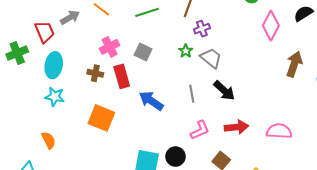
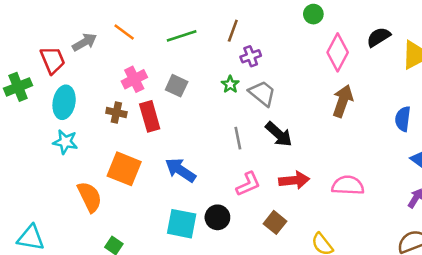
brown arrow: (294, 64) -> (343, 101), moved
blue arrow: (151, 101) -> (180, 170), moved
orange semicircle: (49, 140) -> (90, 197), moved, size x1.4

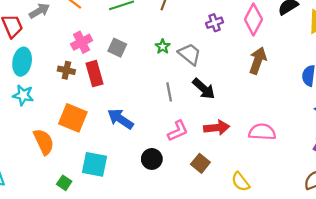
purple cross: (251, 56) -> (215, 23), moved
cyan square: (182, 224) -> (95, 164), moved

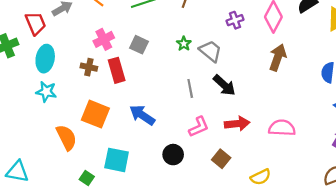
yellow semicircle: (241, 182) -> (261, 177), turned -78

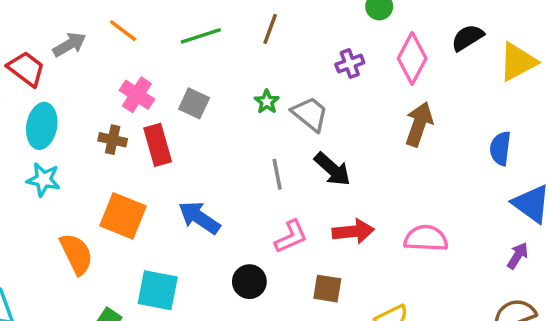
red trapezoid: (36, 23) -> (26, 69), turned -30
pink cross: (104, 39) -> (137, 95), turned -30
brown square: (221, 159) -> (327, 289), turned -30

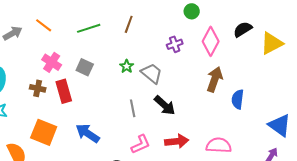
blue semicircle: (500, 148) -> (238, 99), moved

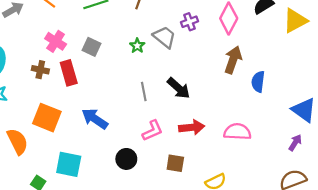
gray trapezoid: (152, 73) -> (164, 37), moved

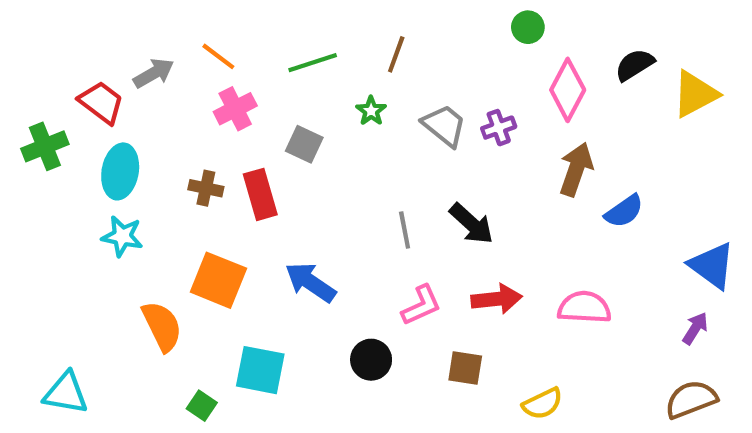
purple cross: (189, 22) -> (499, 128), moved
pink cross: (56, 41) -> (235, 109), moved, turned 30
green star: (137, 46) -> (371, 111), moved
blue semicircle: (258, 82) -> (624, 211), turned -132

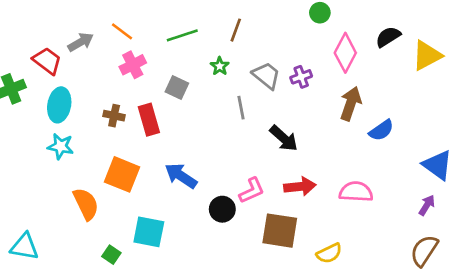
gray line: (405, 230) -> (241, 108), moved
black circle: (371, 360) -> (222, 209), moved
brown square: (465, 368) -> (280, 231), size x1.6
brown semicircle: (691, 399) -> (424, 251), turned -36

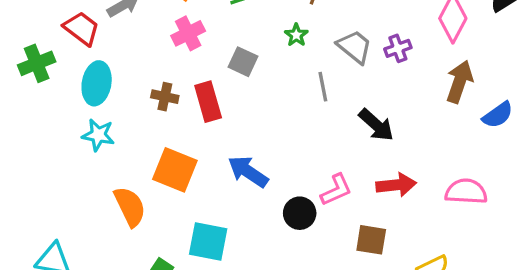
brown square: (280, 231) -> (371, 240), size x0.7

